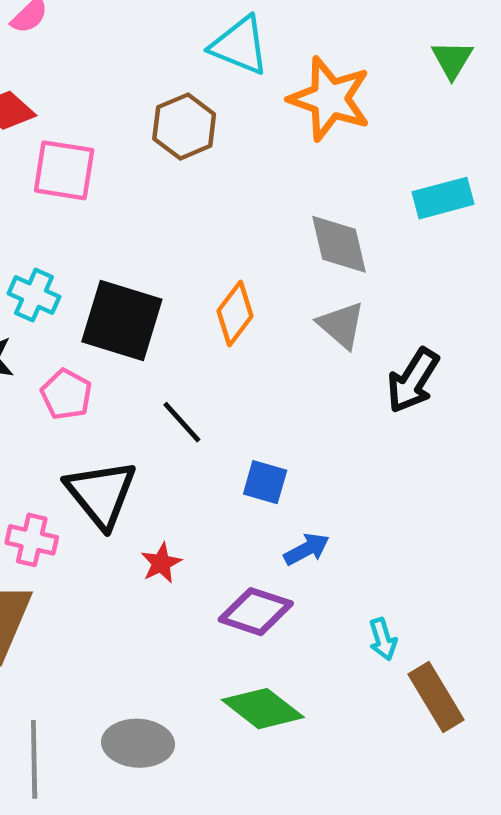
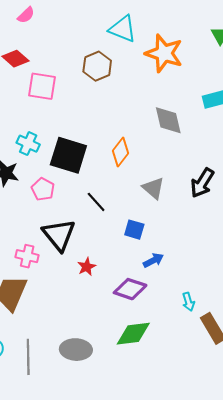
gray triangle: (341, 325) -> (153, 188), moved
green diamond: (263, 709) -> (133, 334), turned -45

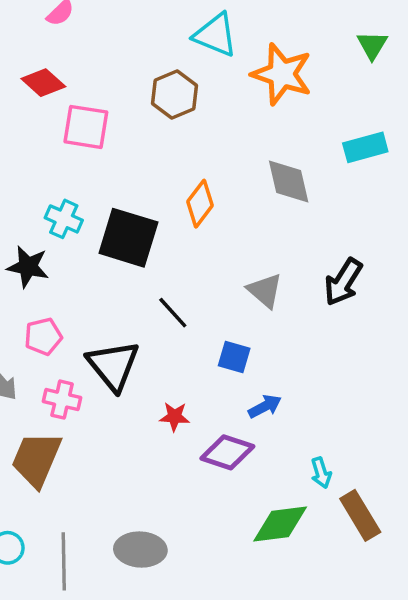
orange diamond: (121, 152) -> (200, 204), moved
pink pentagon: (43, 189) -> (43, 337), moved, turned 30
red star: (87, 267) -> (174, 417), moved, turned 30
green diamond: (133, 334) -> (280, 524), moved

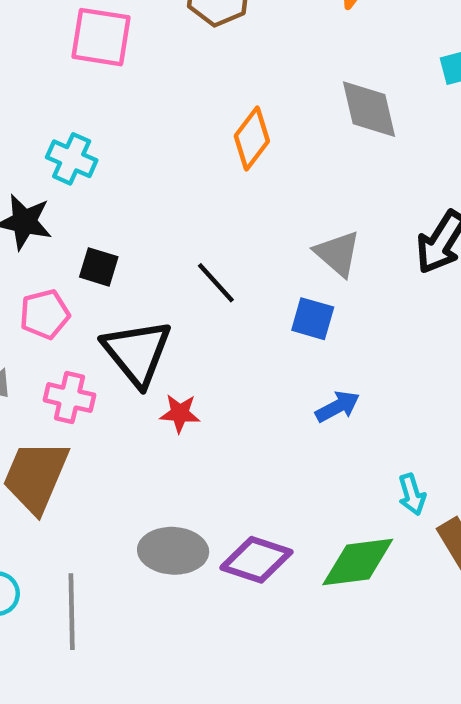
black square: (128, 238) -> (99, 267), moved, size x0.5
blue square: (234, 357) -> (313, 319), moved
red star: (174, 417) -> (180, 413), moved
purple diamond: (227, 452) -> (256, 560), moved
gray ellipse: (140, 550) -> (173, 551), moved

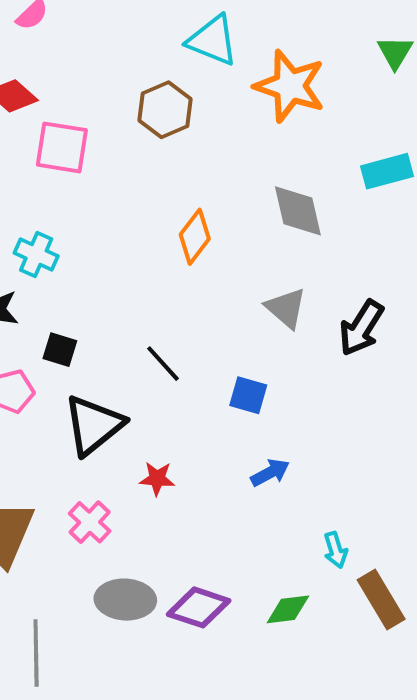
gray triangle: (338, 253) -> (286, 308), moved
black triangle: (137, 353) -> (94, 425), turned 30
pink cross: (69, 398) -> (90, 522), moved, turned 30
red star: (180, 413) -> (157, 479), moved
green diamond: (358, 562) -> (288, 609), size x0.7

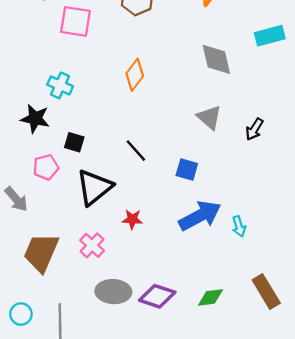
orange diamond: (195, 237) -> (135, 75), moved
black arrow: (361, 328) -> (254, 129), size x0.7
blue arrow: (270, 473) -> (200, 216), size x1.8
cyan arrow: (335, 550) -> (239, 226), moved

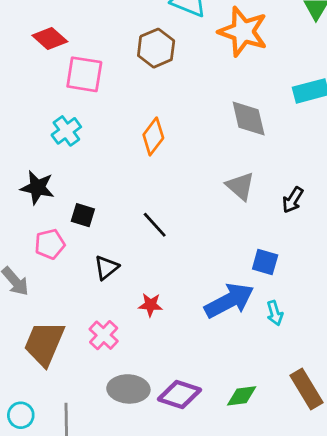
cyan cross: (60, 85) -> (66, 131), moved, turned 30
blue square: (187, 170) -> (265, 262), moved
black triangle: (94, 187) -> (106, 268), size x0.6

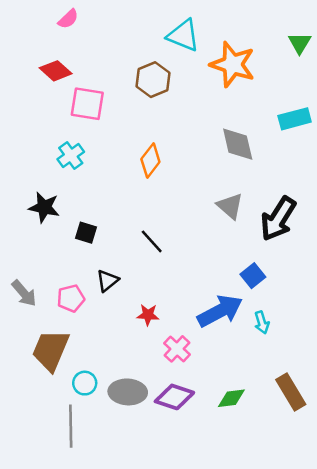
black arrow: (293, 200) -> (278, 219), size x1.8
pink pentagon: (50, 244) -> (71, 298), moved
blue square: (265, 262) -> (253, 276), turned 35
pink cross: (104, 335) -> (177, 349), moved
cyan circle: (21, 415) -> (85, 383), moved

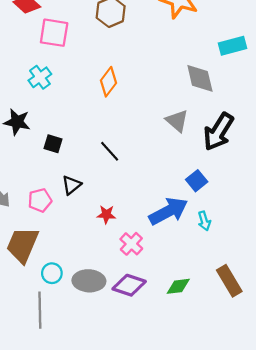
gray diamond: (238, 144) -> (200, 78), moved

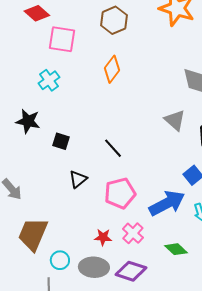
orange diamond: (108, 82) -> (112, 69), moved
pink pentagon: (40, 200) -> (120, 193), moved, size x1.4
red star: (106, 214) -> (103, 237), moved
green diamond: (178, 286) -> (176, 249), moved, turned 50

